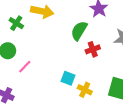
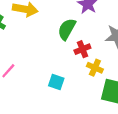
yellow cross: (85, 90) -> (95, 68), moved

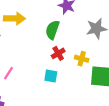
red cross: (82, 49) -> (58, 53), moved

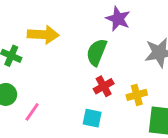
yellow cross: (82, 59) -> (137, 95), turned -32

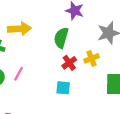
yellow cross: (137, 95) -> (92, 58), moved
pink line: (32, 112) -> (18, 74), moved

